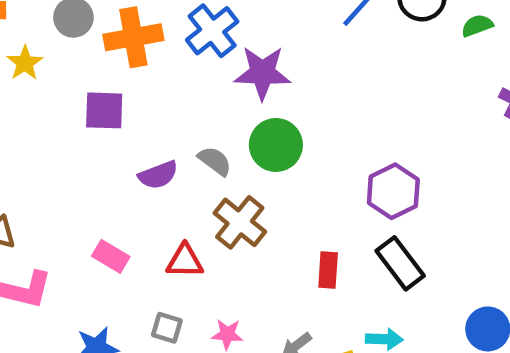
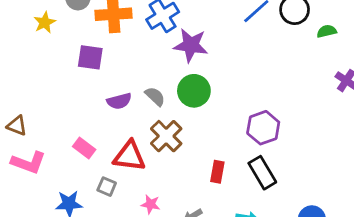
red triangle: (185, 261) -> (129, 156), size x1.4
gray square: (167, 328) -> (107, 187), moved

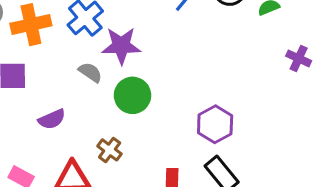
gray semicircle: (155, 96) -> (90, 72), moved
brown cross: (166, 136) -> (110, 150), size x0.7

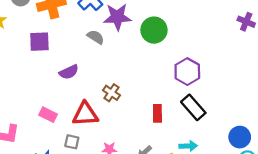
green circle: (132, 95) -> (154, 30), moved

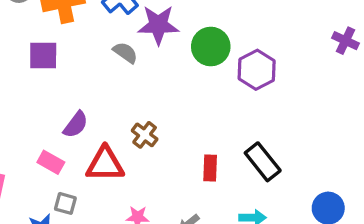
purple semicircle: (69, 72) -> (76, 125), moved, turned -30
purple hexagon: (187, 72) -> (257, 70), moved
gray square: (72, 142) -> (65, 203), moved

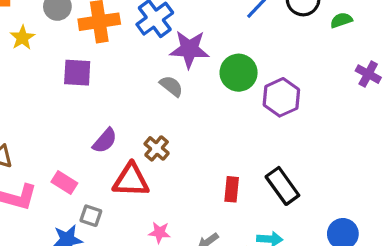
gray semicircle: (125, 53) -> (171, 86), moved
brown cross: (145, 135) -> (157, 148), moved
pink rectangle: (51, 162) -> (64, 183), moved

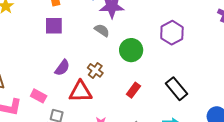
purple square: (77, 73) -> (54, 26), moved
green circle: (239, 73) -> (131, 50), moved
red rectangle: (232, 189) -> (133, 90), moved, turned 35

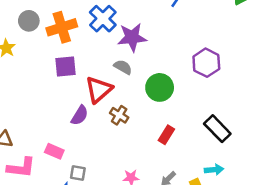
red triangle: (80, 92) -> (99, 90), moved, turned -35

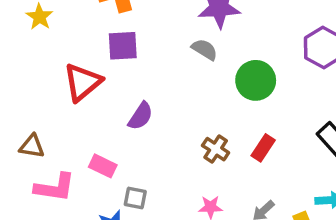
red triangle: (99, 90) -> (82, 82), moved
brown cross: (119, 115) -> (216, 149), moved

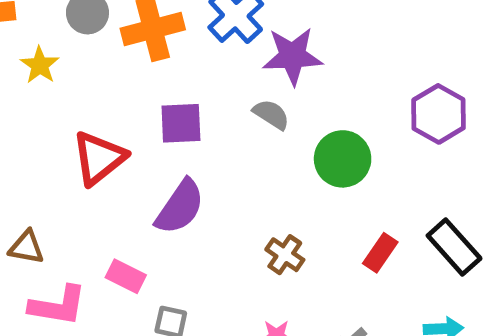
purple square: (123, 46) -> (181, 123), moved
purple semicircle: (141, 116) -> (180, 207), size x1.4
red rectangle: (263, 148) -> (380, 253), moved

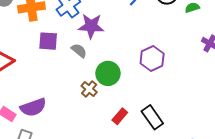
purple square: (181, 123) -> (48, 41), moved
purple semicircle: (180, 207) -> (33, 107), moved, turned 30
brown cross: (285, 255) -> (89, 89), moved

